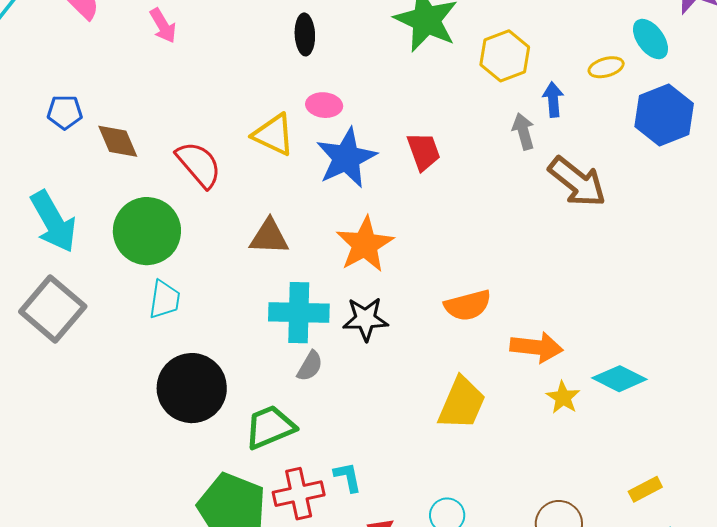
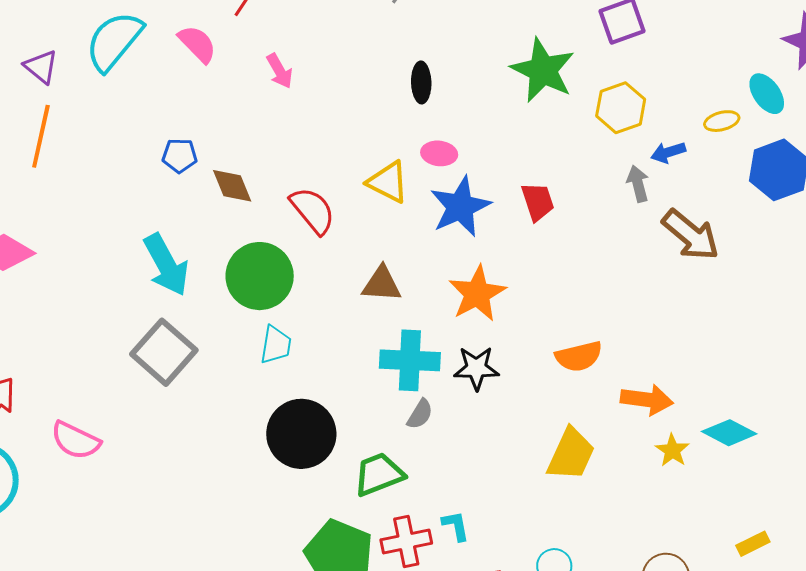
blue arrow: (553, 100) -> (668, 152), turned -104

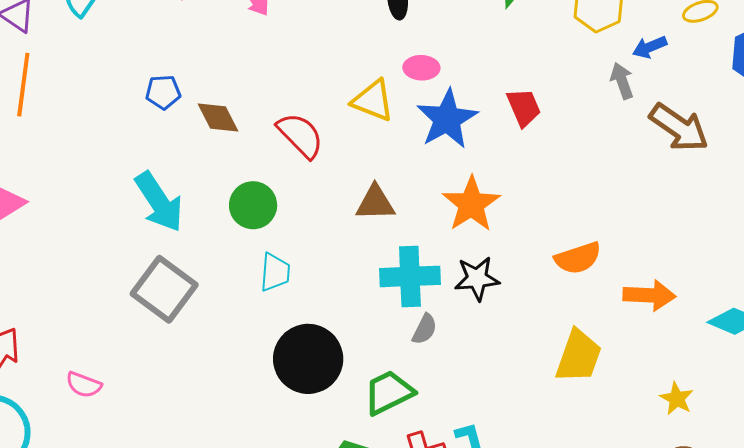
green circle: (260, 276) -> (253, 205), size x0.7
pink semicircle: (76, 440) -> (84, 385), size x0.7
yellow star: (672, 450) -> (677, 399), moved

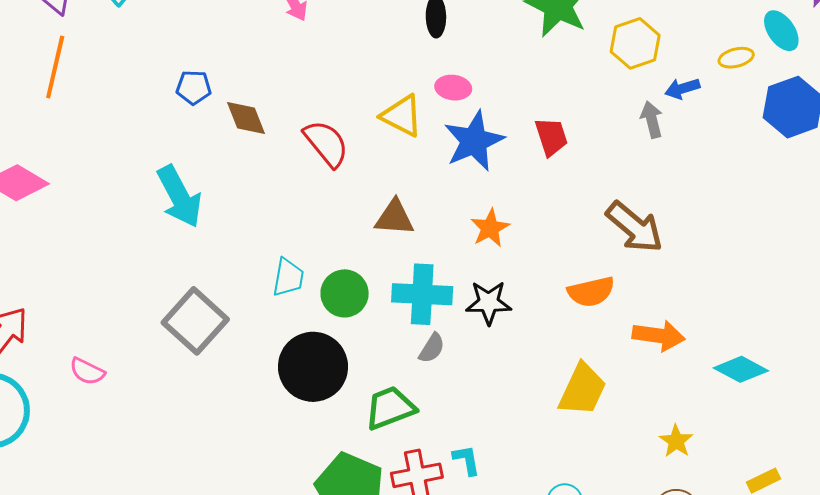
brown arrow: (679, 127) -> (635, 227), moved
orange star: (471, 204) -> (490, 228), size x0.7
green circle: (253, 205) -> (345, 293), moved
gray square: (164, 289) -> (195, 321), moved

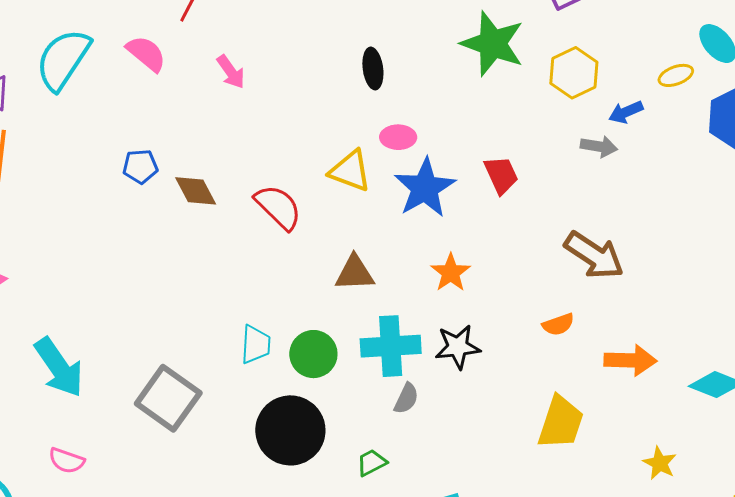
gray arrow: (652, 120) -> (599, 146), turned 120
cyan arrow: (179, 197) -> (59, 367), moved
orange semicircle: (591, 292) -> (558, 324), size x0.7
green trapezoid: (390, 408) -> (372, 463), size x0.6

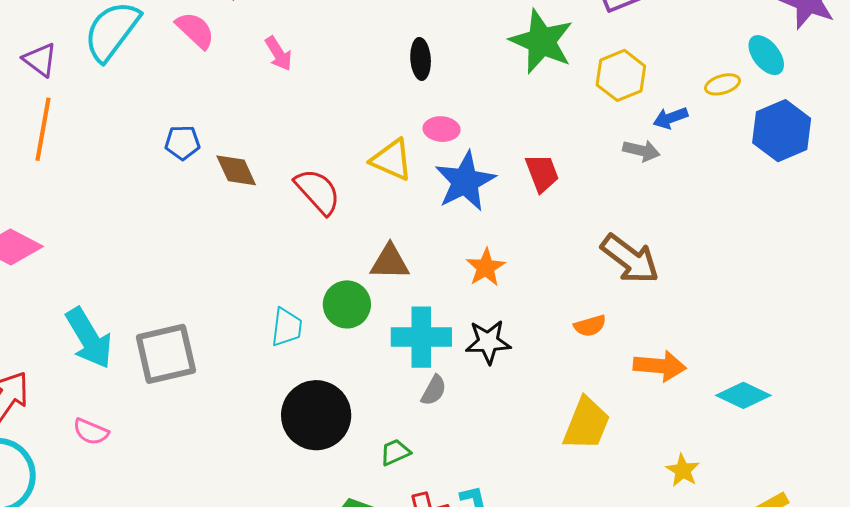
green circle: (313, 354) -> (347, 304), moved
gray square: (168, 398) -> (166, 354), moved, turned 38

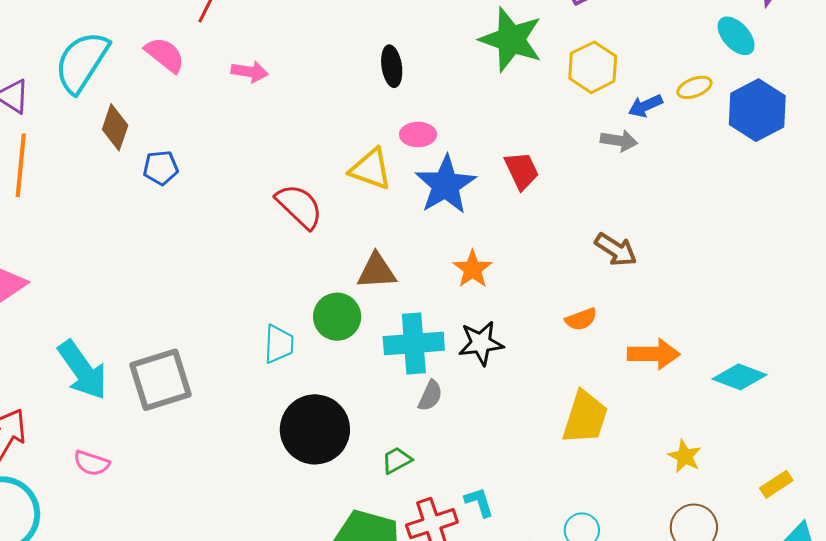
pink arrow: (278, 54) -> (250, 72), turned -45
yellow ellipse: (723, 84) -> (695, 87), moved
brown diamond: (236, 170) -> (115, 127), moved, turned 48
brown arrow: (630, 259) -> (616, 250), size x0.7

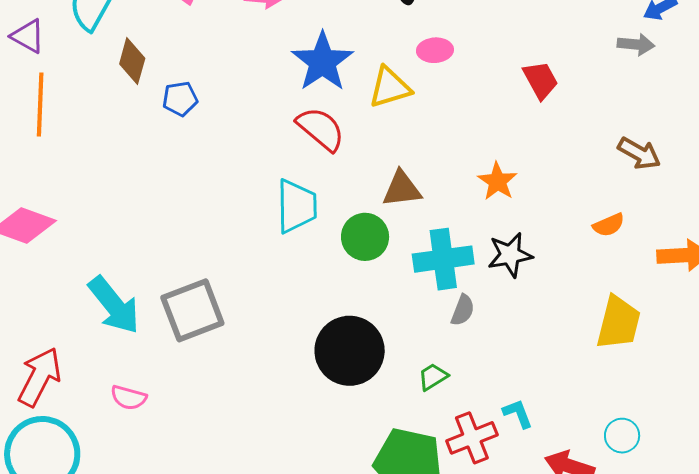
yellow triangle: (371, 169) -> (390, 87), turned -33
blue star: (445, 185) -> (322, 62), moved
cyan trapezoid: (279, 344) -> (296, 206), moved, size x1.4

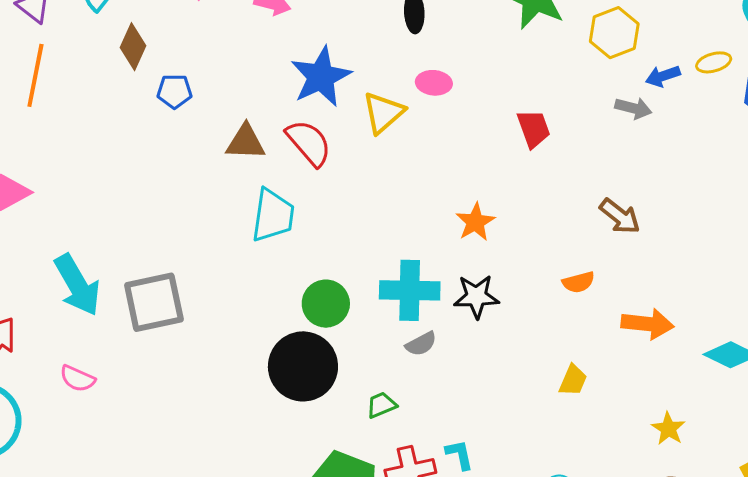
yellow triangle: (390, 87) -> (383, 113), turned -33
brown triangle: (402, 189) -> (246, 142), moved
green circle: (365, 237) -> (326, 304), moved
gray semicircle: (463, 310) -> (421, 344), turned 32
yellow trapezoid: (619, 323) -> (573, 380), size x0.6

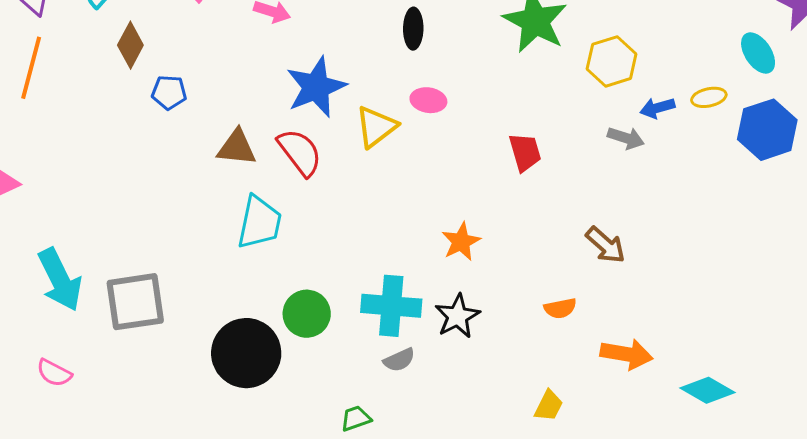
black star: (476, 297) -> (457, 316), turned -30
black circle: (303, 366) -> (246, 353), moved

